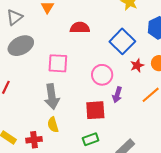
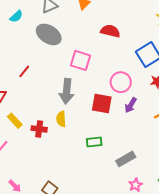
gray ellipse: (21, 46) -> (49, 34), turned 45
red square: (95, 110) -> (102, 104), moved

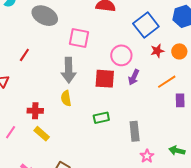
yellow rectangle: (15, 121) -> (42, 134), moved
red cross: (39, 129) -> (35, 111), moved
gray rectangle: (126, 159) -> (135, 131), turned -60

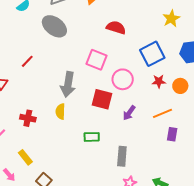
pink square: (79, 38) -> (96, 60), moved
purple arrow: (134, 77) -> (129, 113), moved
yellow rectangle: (42, 134) -> (25, 157), moved

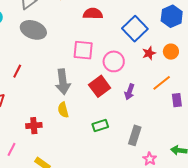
red square: (102, 99) -> (100, 86), turned -35
gray rectangle: (122, 156) -> (135, 135), turned 30

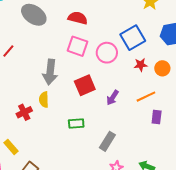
red semicircle: (93, 14) -> (78, 18), moved
pink circle: (114, 61) -> (107, 53), moved
red cross: (34, 126) -> (24, 112), moved, turned -35

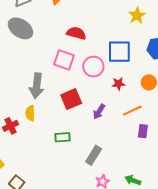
red semicircle: (78, 18) -> (76, 33), moved
blue square: (133, 38) -> (119, 52), turned 30
red star: (141, 65) -> (118, 84), moved

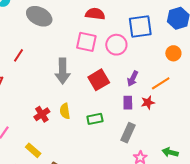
red star: (118, 84) -> (148, 102), moved
purple arrow: (99, 112) -> (133, 79), moved
yellow semicircle: (30, 113) -> (65, 111), moved
purple rectangle: (143, 131) -> (128, 103), moved

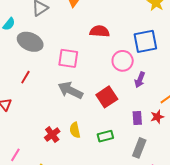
gray ellipse: (39, 16) -> (30, 42), moved
pink square: (86, 42) -> (68, 58), moved
gray arrow: (63, 71) -> (70, 90), turned 120
purple arrow: (133, 79) -> (140, 80), moved

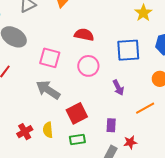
pink circle: (123, 61) -> (88, 66), moved
purple arrow: (140, 80) -> (118, 88), turned -56
red square: (107, 97) -> (77, 113), moved
red star: (157, 117) -> (130, 142), moved

